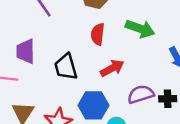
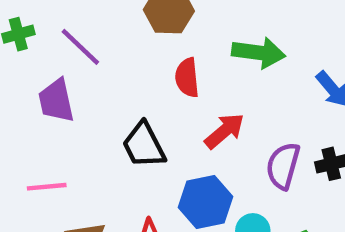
purple trapezoid: (26, 51) -> (56, 101), moved
purple semicircle: (141, 94) -> (283, 166), turned -45

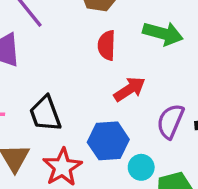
black trapezoid: (144, 145) -> (45, 114), moved

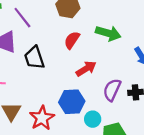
red semicircle: (107, 45) -> (72, 40), turned 30
black trapezoid: (45, 114) -> (34, 58), moved

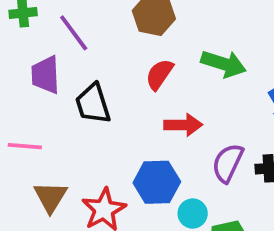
red arrow: (86, 69) -> (183, 125), turned 30

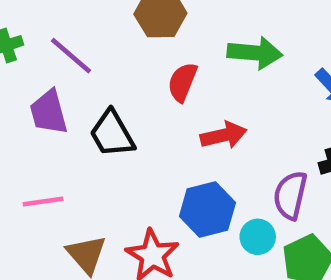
purple semicircle: (228, 163) -> (290, 195), moved

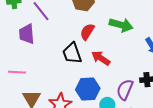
black trapezoid: (112, 134) -> (72, 53), moved
red arrow: (224, 135) -> (101, 58), turned -144

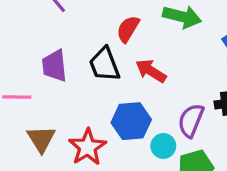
purple trapezoid: (27, 34) -> (54, 66), moved

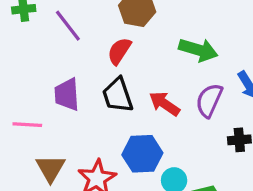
red semicircle: (128, 29) -> (119, 51), moved
purple semicircle: (191, 120) -> (209, 100), moved

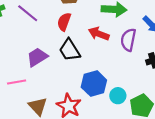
purple trapezoid: (67, 95) -> (37, 57), turned 75
red arrow: (164, 104) -> (99, 34), moved

